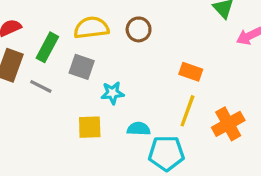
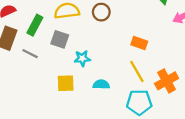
yellow line: (187, 111) -> (137, 71), turned -50
cyan pentagon: (166, 153) -> (139, 102), moved

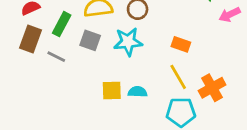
cyan star: (82, 58) -> (128, 42), moved, size x1.5
yellow square: (66, 83) -> (112, 90), moved

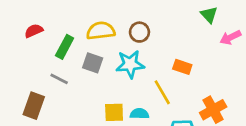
brown rectangle: (31, 39) -> (34, 106), moved
yellow line: (178, 77) -> (162, 92), moved

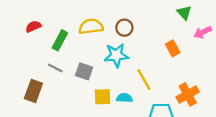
gray square: (93, 63) -> (84, 71), moved
orange rectangle: (182, 67) -> (173, 48), moved, turned 42

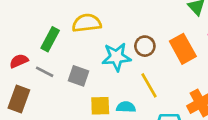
red semicircle: (33, 26) -> (19, 61), moved
brown circle: (124, 28) -> (145, 46), moved
orange rectangle: (173, 48) -> (183, 49), size x1.5

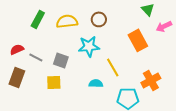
green rectangle: (50, 39) -> (38, 19), moved
brown circle: (145, 46) -> (99, 19), moved
yellow square: (100, 106) -> (54, 82), moved

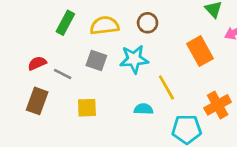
gray square: (61, 60) -> (96, 61), moved

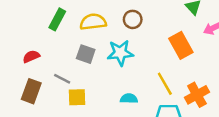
gray line: (63, 74) -> (62, 79), moved
yellow line: (166, 87) -> (165, 84), moved

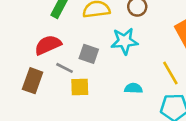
gray square: (86, 54) -> (89, 54), moved
red semicircle: (31, 57) -> (48, 45), moved, size x1.5

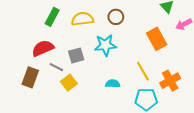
gray square: (89, 54) -> (76, 56), turned -35
yellow square: (80, 87) -> (69, 83), turned -35

